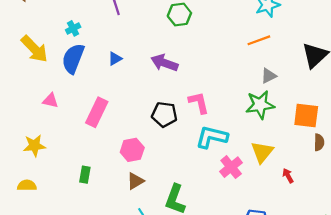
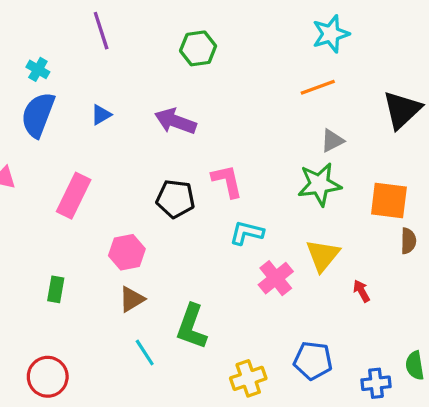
cyan cross: (73, 28) -> (38, 69), turned -32
cyan L-shape: (212, 137) -> (247, 233), size x0.7

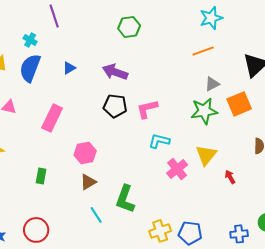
purple line: (101, 31) -> (54, 16), moved
pink L-shape: (227, 181) -> (147, 109), turned -90
black pentagon: (175, 199) -> (115, 106), moved
orange square: (389, 200) -> (239, 104), moved, turned -30
blue pentagon: (313, 361) -> (190, 233), moved

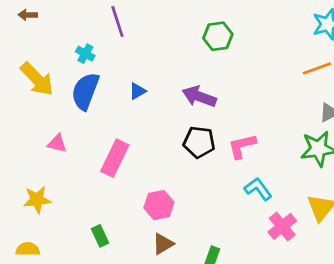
cyan L-shape: (159, 141) -> (258, 189), turned 40
green rectangle: (41, 176) -> (100, 236), turned -35

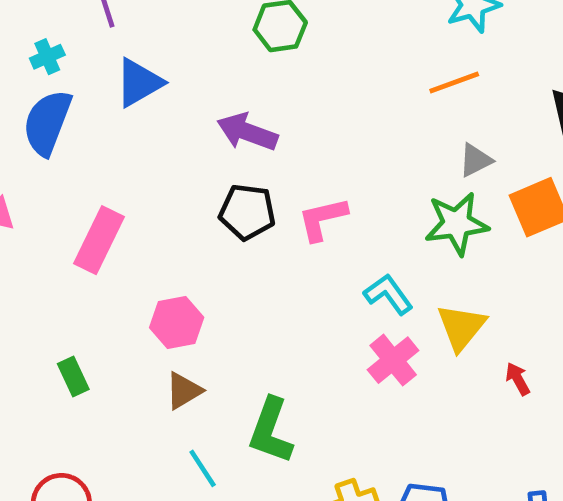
cyan cross: (85, 54) -> (47, 57), turned 36
blue triangle: (138, 91) -> (139, 83), moved, size x1.6
cyan L-shape: (258, 189) -> (388, 294), moved

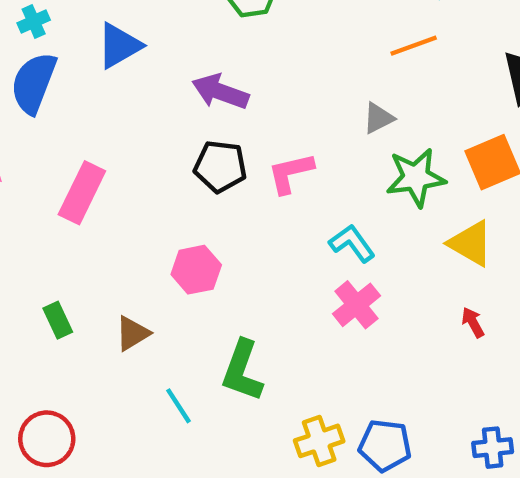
gray triangle: (475, 160) -> (378, 118), moved
pink hexagon: (177, 322) -> (196, 270), moved
yellow triangle: (461, 327) -> (471, 243), moved, turned -39
brown triangle: (184, 391) -> (132, 333), moved

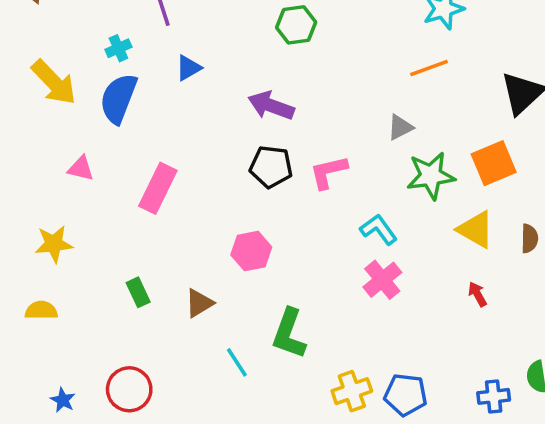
blue triangle: (119, 46) -> (188, 68), size x0.7

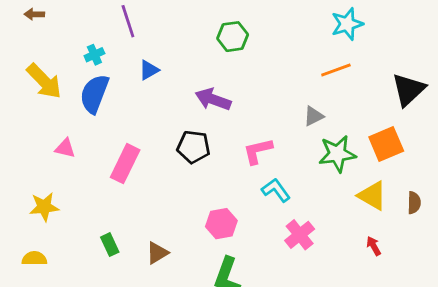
black pentagon: (271, 167) -> (194, 147), moved
cyan L-shape: (379, 230) -> (276, 190), moved
pink hexagon: (251, 251) -> (221, 224), moved

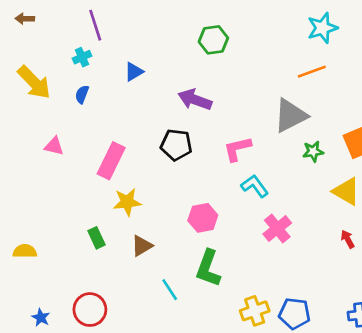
purple line: (128, 21) -> (95, 25), moved
blue semicircle: (94, 94) -> (82, 94), size x0.5
gray triangle: (314, 116) -> (291, 116), size x1.8
green star: (337, 154) -> (313, 151), size x0.6
yellow star: (44, 207) -> (127, 202), moved

